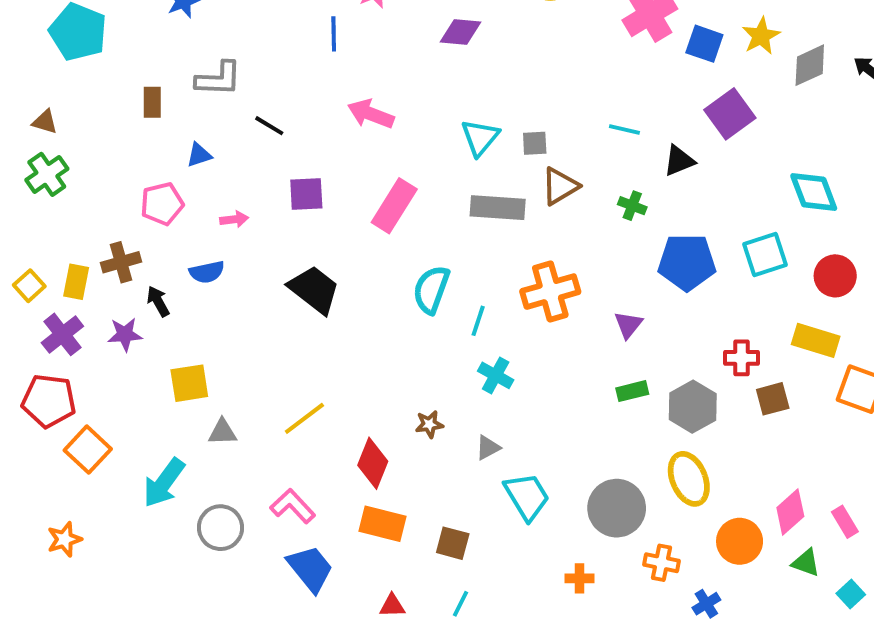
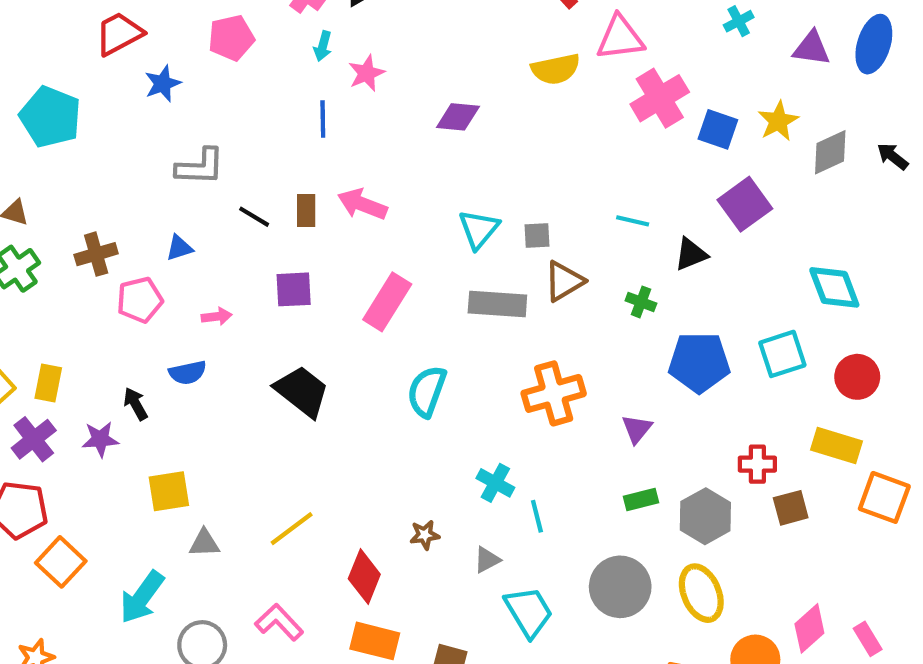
brown rectangle: (152, 102) -> (306, 210), moved
brown cross: (121, 262) -> (96, 254), moved
cyan line: (478, 321) -> (537, 516), moved, turned -32
gray circle: (617, 508) -> (620, 587), moved

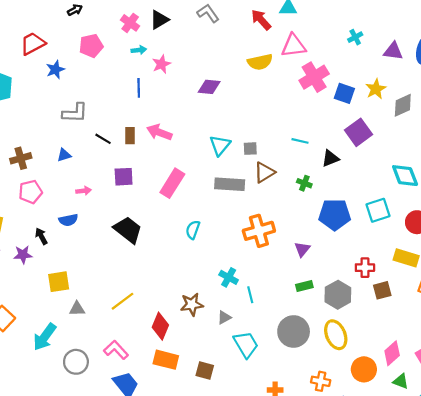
cyan arrow: (323, 46) -> (139, 50), turned -112
pink pentagon: (140, 300) -> (30, 192), moved
cyan semicircle: (427, 391) -> (193, 230), size x0.7
brown star: (425, 535) -> (192, 304), size x1.5

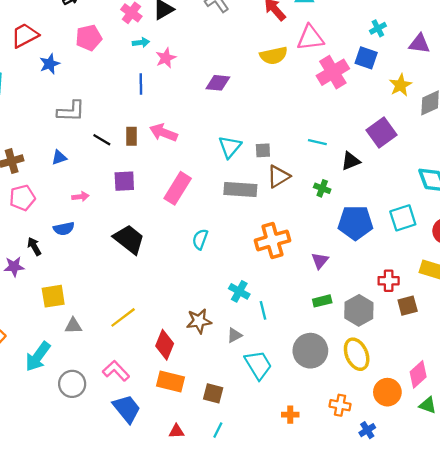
blue square: (344, 93) -> (366, 58), moved

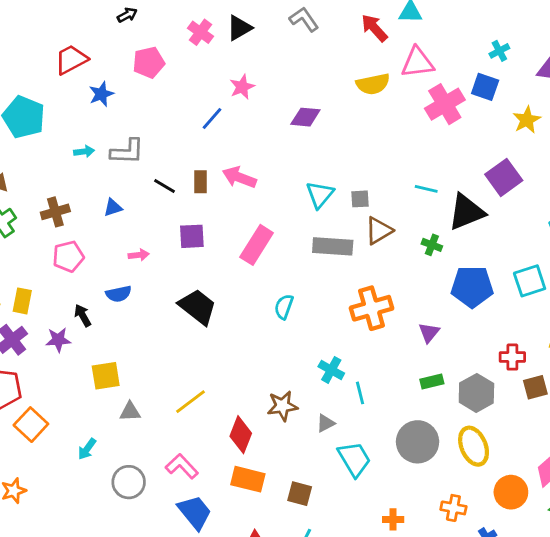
cyan arrow: (141, 43) -> (84, 152), moved
blue line: (141, 84) -> (212, 118), turned 42
black triangle: (351, 161) -> (466, 212), size x1.6
cyan arrow: (38, 357) -> (87, 449), size x0.6

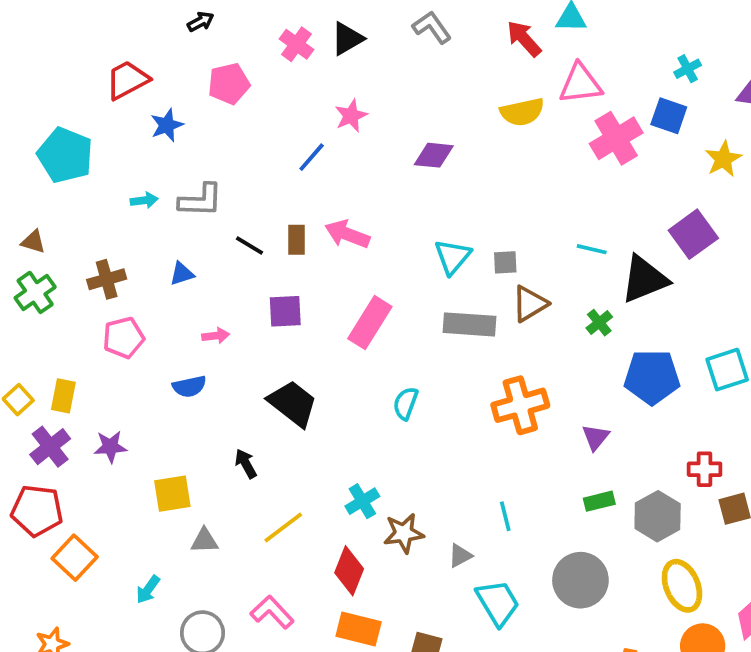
green cross: (432, 245) -> (599, 323), turned 30
black arrow: (83, 315) -> (246, 464), moved
cyan cross: (331, 370) -> (362, 501), moved, turned 30
yellow ellipse: (474, 446) -> (682, 586), moved

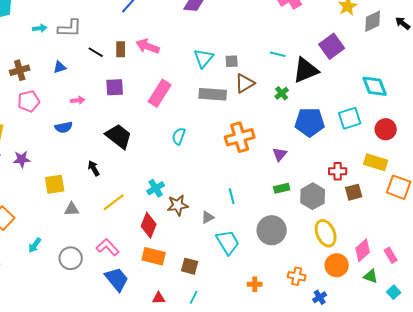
cyan arrow: (148, 590) -> (35, 245), moved

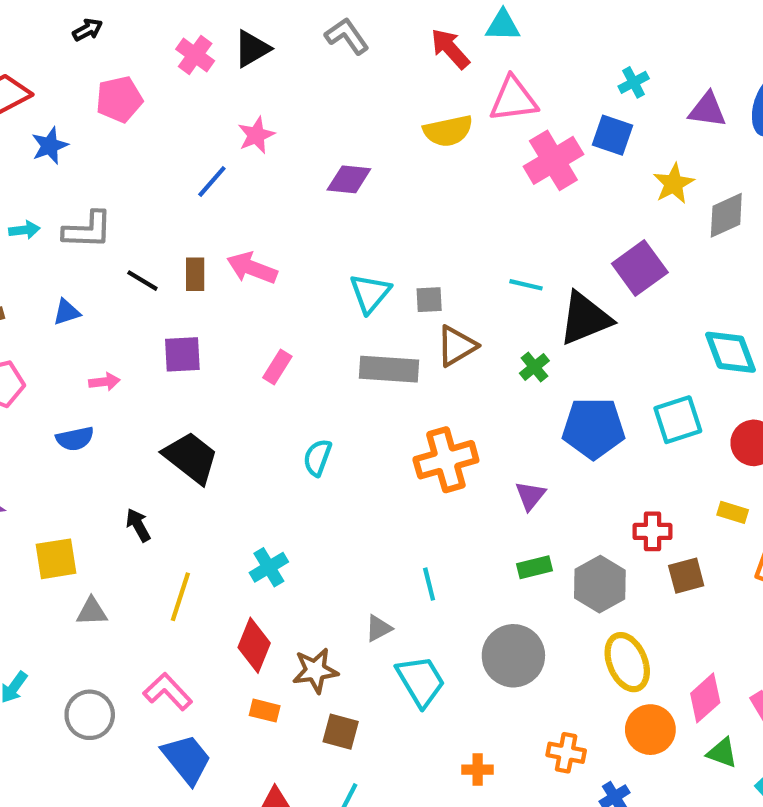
pink rectangle: (160, 93) -> (277, 367), size x0.6
yellow rectangle: (376, 162) -> (733, 512), size x0.6
yellow line: (114, 202) -> (180, 597), turned -35
brown star: (178, 205) -> (315, 671), moved
orange rectangle: (154, 256) -> (265, 711), size x0.6

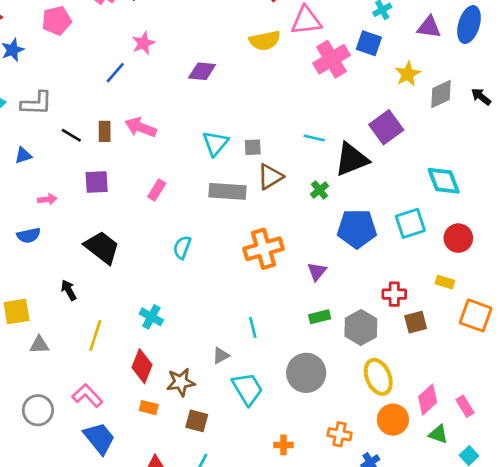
cyan cross: (269, 567) -> (151, 317), turned -30

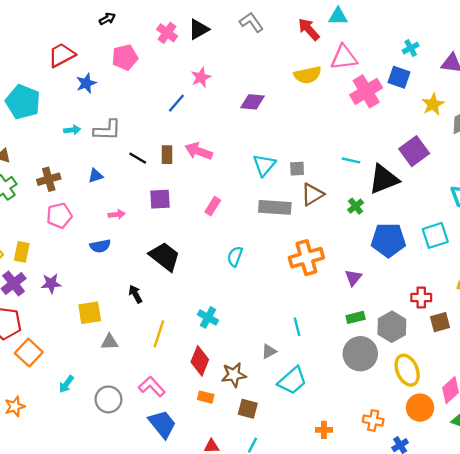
gray circle: (306, 373) -> (360, 354), moved
cyan trapezoid: (247, 389) -> (292, 381), turned 80

